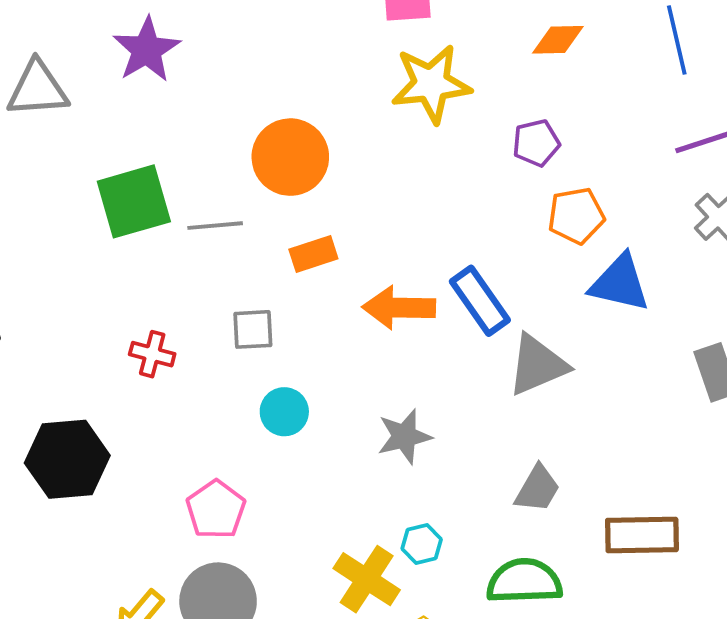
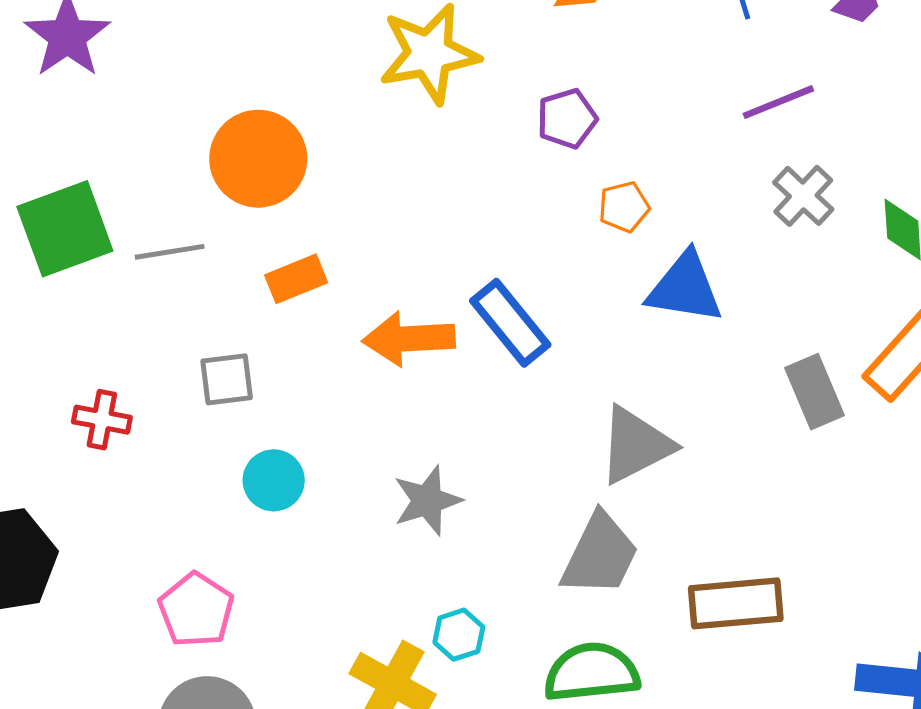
orange pentagon: (576, 216) -> (624, 207), size x0.7
gray triangle: (537, 365) -> (636, 445), moved
gray trapezoid: (538, 489) -> (600, 555), size x1.4

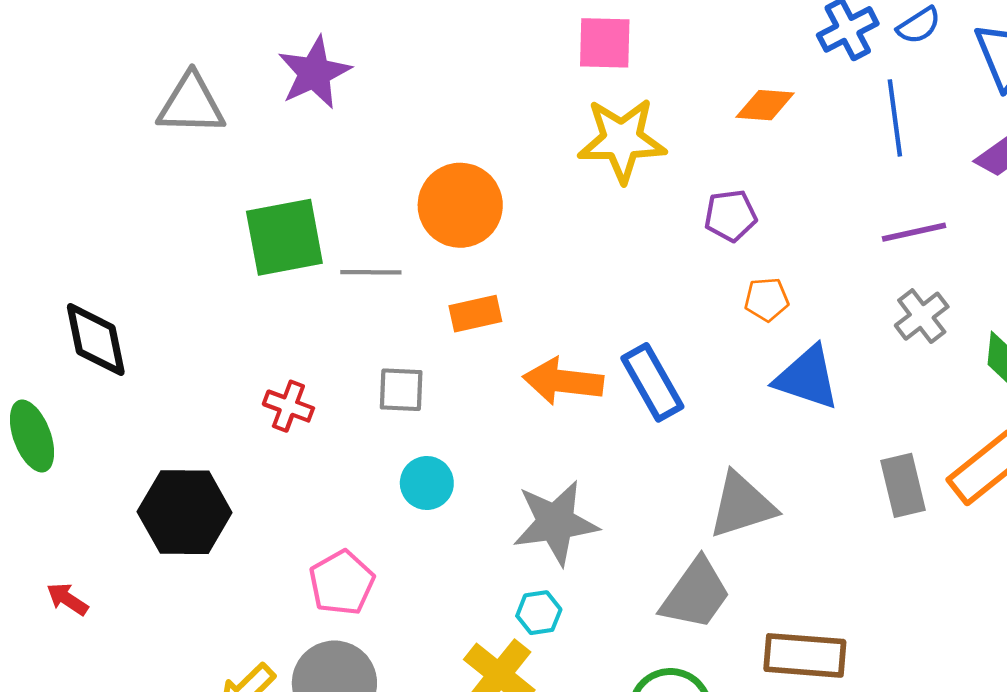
gray star: (427, 501) -> (556, 523), size x1.4
cyan hexagon: (459, 635) -> (539, 613), moved

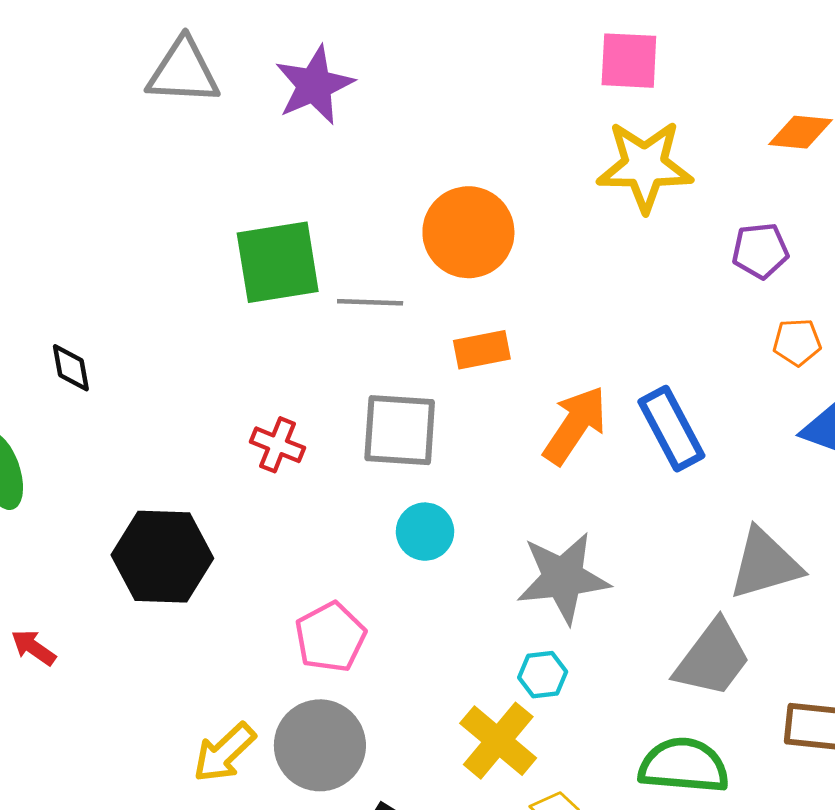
gray triangle: (191, 104) -> (183, 72), moved
black diamond: (96, 340) -> (71, 368), size x0.6
orange arrow: (563, 381) -> (575, 425), turned 116
gray square: (401, 390) -> (400, 430), size x1.5

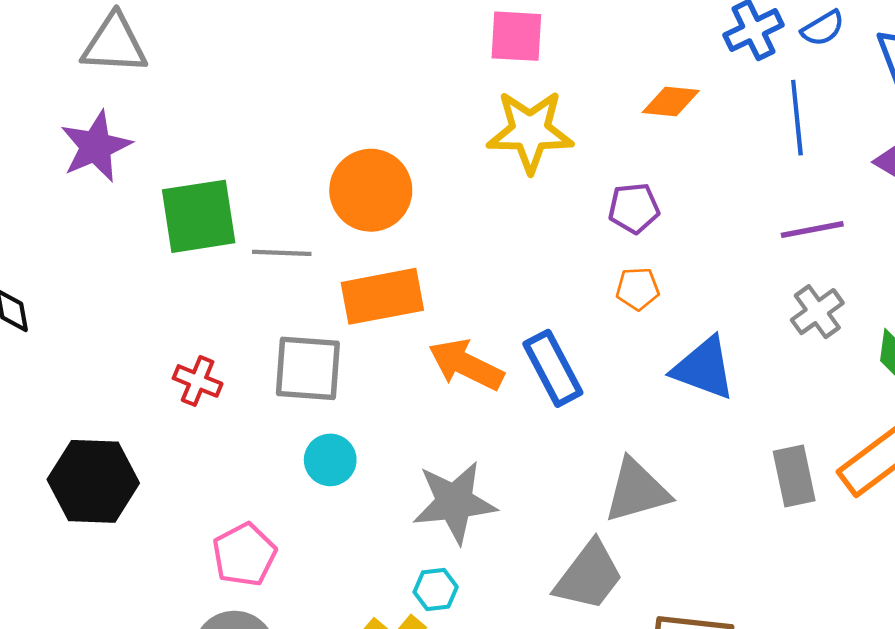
purple star: (314, 85) -> (96, 146), moved
orange pentagon: (797, 342) -> (638, 289), moved
orange rectangle: (482, 350) -> (382, 296), size x1.6
orange arrow: (575, 425) -> (466, 365), turned -98

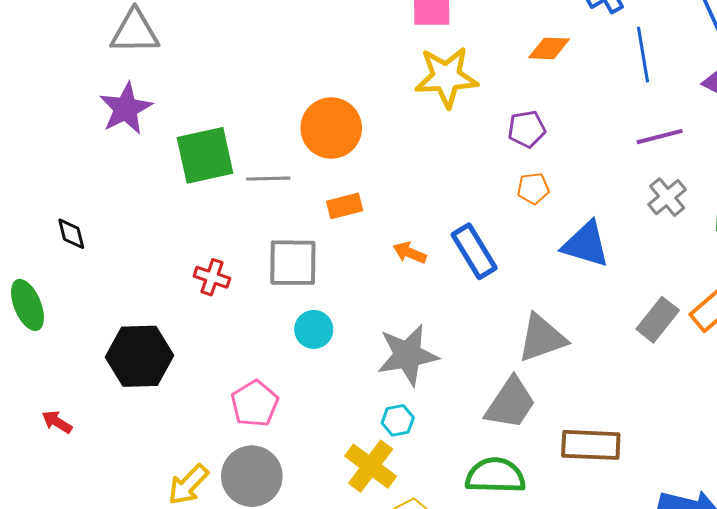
orange rectangle: (382, 296) -> (345, 206), size x0.6
orange arrow: (466, 365) -> (410, 253), size x0.6
gray rectangle: (794, 476) -> (658, 320), turned 54

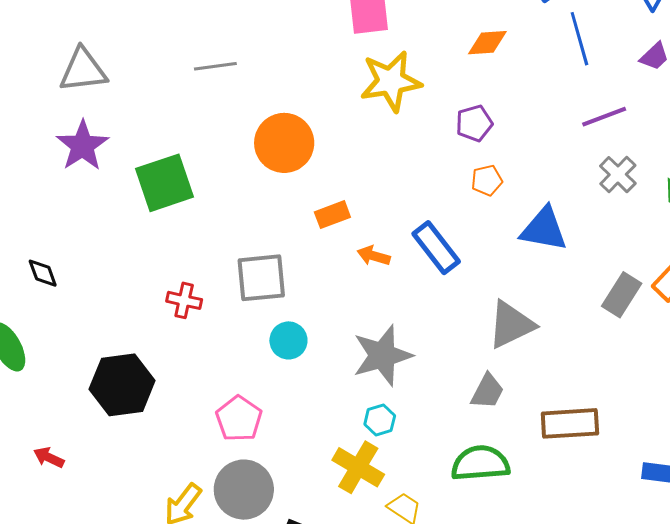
gray line: (268, 179) -> (215, 66), moved
orange rectangle: (345, 206) -> (332, 215), moved
gray trapezoid: (510, 403) -> (487, 391), size x0.7

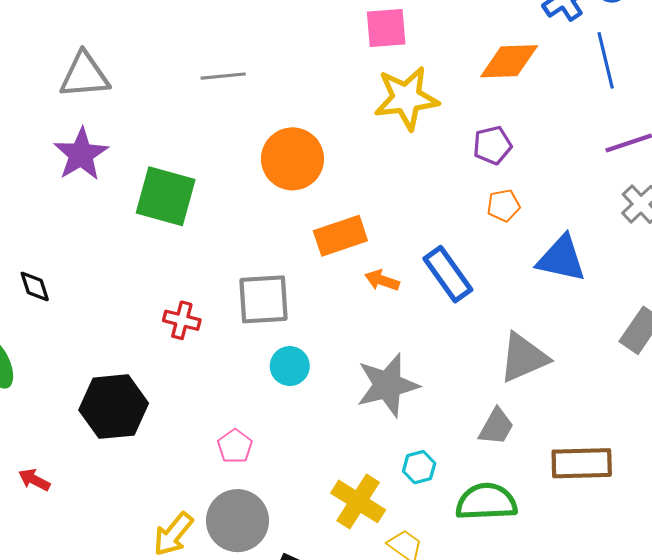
orange diamond: (487, 43) -> (509, 61), size x1.4
green square: (165, 183) -> (166, 196), turned 32
orange rectangle: (332, 215) -> (340, 236), size x1.4
pink pentagon: (239, 419) -> (235, 446), size x0.7
cyan hexagon: (380, 420) -> (419, 467), moved

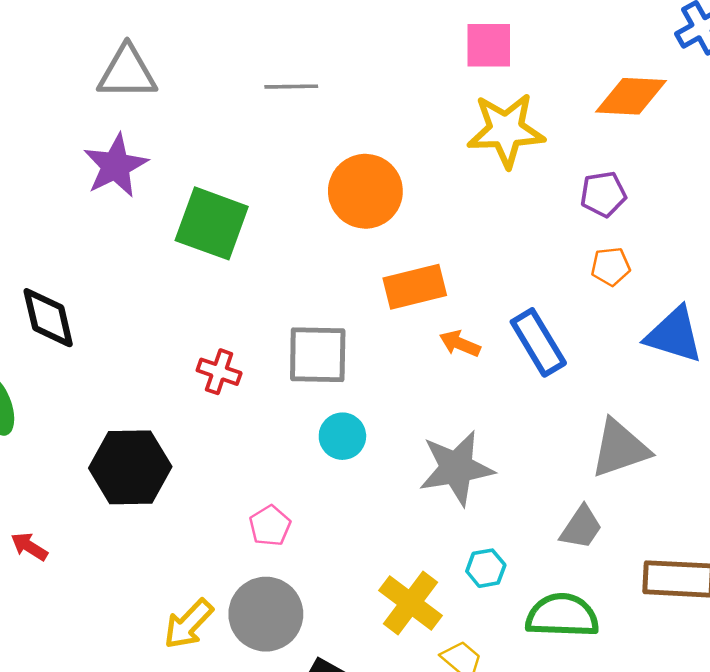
black diamond: (35, 286) -> (48, 318), size x1.6

